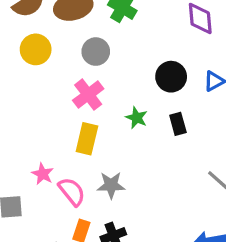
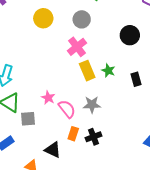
green star: (137, 118) -> (108, 71), moved
black rectangle: (178, 124) -> (136, 79), moved
yellow rectangle: (87, 139) -> (87, 71), moved, turned -36

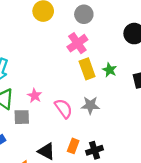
pink star: (48, 98) -> (35, 96), moved
orange rectangle: (73, 134) -> (73, 146), moved
black cross: (93, 137) -> (95, 150), moved

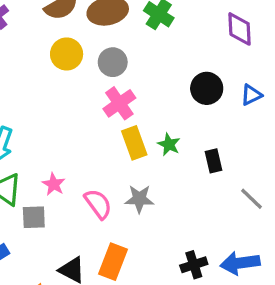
gray circle: (84, 14) -> (113, 62), moved
orange rectangle: (73, 146) -> (113, 262), size x1.5
black cross: (95, 150) -> (194, 265), moved

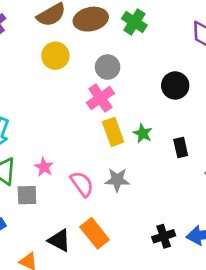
gray circle: (113, 62) -> (108, 67), moved
orange rectangle: (113, 262) -> (95, 233), turned -60

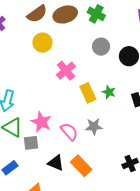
gray circle: (108, 67) -> (101, 47), moved
pink cross: (100, 98) -> (66, 71), moved
pink star: (44, 167) -> (41, 122), size x1.5
black triangle: (59, 240) -> (56, 163), moved

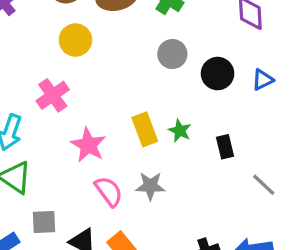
pink cross: (66, 71) -> (53, 95), moved
pink star: (41, 122) -> (88, 145), moved
gray square: (31, 143) -> (44, 222), moved

